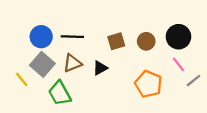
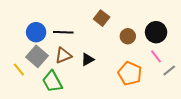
brown square: (116, 41) -> (102, 18), moved, turned -35

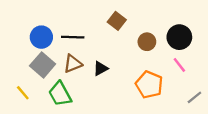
yellow line: (19, 69) -> (23, 93), moved
gray line: (169, 71) -> (194, 97), moved

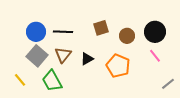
brown square: (117, 21) -> (101, 28), moved, turned 35
brown triangle: (73, 64) -> (63, 55), turned -30
orange pentagon: (149, 85) -> (118, 66), moved

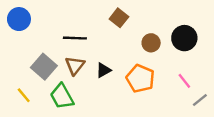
brown square: (101, 28) -> (119, 18), moved, turned -35
blue circle: (36, 32) -> (19, 19), moved
pink line: (155, 56) -> (184, 81), moved

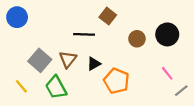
black line: (75, 38) -> (84, 34), moved
orange pentagon: (140, 79) -> (116, 81), moved

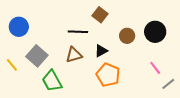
blue circle: (17, 17) -> (19, 27), moved
brown triangle: (68, 59) -> (74, 55), moved, turned 36
black triangle: (94, 64) -> (101, 51), moved
yellow line: (21, 86) -> (12, 65), moved

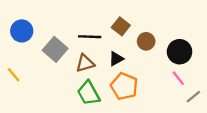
brown square: (100, 15) -> (121, 26), moved
black circle: (155, 32) -> (180, 52), moved
gray square: (37, 56) -> (55, 49), moved
green trapezoid: (52, 81) -> (89, 93), moved

